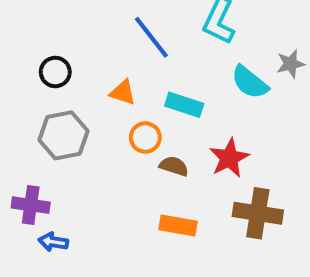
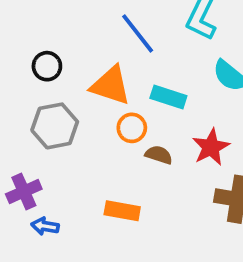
orange triangle: (123, 92) -> (111, 85), size x1.6
purple cross: (31, 205) -> (24, 191), turned -32
orange rectangle: (178, 225) -> (122, 211), moved

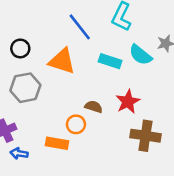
cyan rectangle: (168, 97) -> (110, 61), moved
orange circle: (132, 128) -> (76, 124), moved
orange rectangle: (122, 211) -> (57, 143), moved

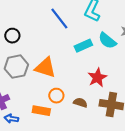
orange triangle: (62, 61) -> (45, 68), moved
cyan rectangle: (110, 61) -> (83, 46), turned -42
brown semicircle: (94, 107) -> (80, 103), moved

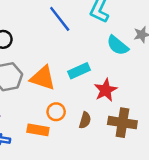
cyan rectangle: (83, 46) -> (79, 71), moved
brown semicircle: (80, 103) -> (85, 120), turned 88

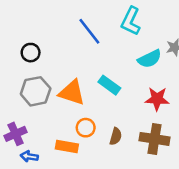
cyan semicircle: (118, 45) -> (150, 59), turned -65
cyan rectangle: (79, 71) -> (109, 85), turned 60
red star: (106, 90) -> (157, 99), moved, turned 30

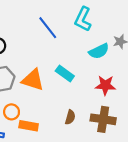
orange circle: (86, 128) -> (12, 112), moved

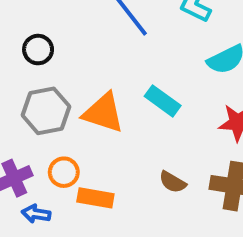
brown semicircle: (70, 117) -> (173, 182), turned 104

